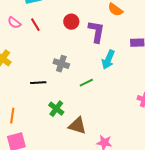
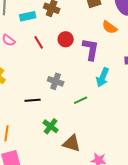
red line: (35, 25) -> (39, 42), moved

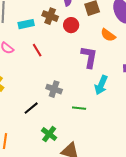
red circle: (66, 39) -> (71, 25), moved
black line: (33, 100) -> (31, 108), turned -35
green line: (81, 100) -> (79, 108), turned 32

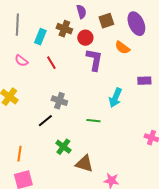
cyan rectangle: (26, 24) -> (40, 37), turned -56
purple L-shape: (89, 57) -> (94, 60), moved
gray cross: (54, 89) -> (59, 101), moved

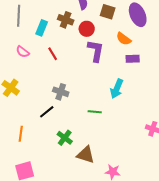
brown square: (106, 21) -> (108, 12), turned 35
purple rectangle: (144, 81) -> (133, 59), moved
orange line: (19, 154) -> (21, 134), moved

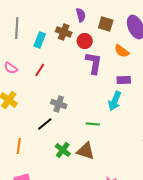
pink semicircle: (23, 52) -> (11, 68), moved
red line: (53, 54) -> (40, 70), moved, turned 64
purple rectangle: (133, 59) -> (124, 80), moved
brown triangle: (86, 155) -> (86, 151), moved

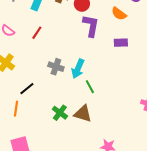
cyan arrow: (115, 101) -> (78, 69), moved
black line: (45, 124) -> (27, 89), moved
green line: (93, 124) -> (90, 87), turned 56

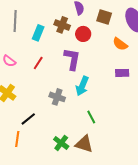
purple L-shape: (91, 26) -> (72, 59), moved
cyan arrow: (78, 69) -> (82, 86), moved

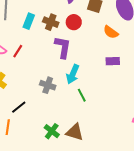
brown cross: (62, 25) -> (51, 22), moved
red line: (38, 63) -> (18, 51), moved
green line: (91, 117) -> (82, 95), moved

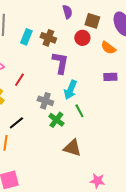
red circle: (74, 22) -> (82, 38), moved
red line: (18, 51) -> (19, 80), moved
green cross: (52, 131) -> (56, 120), moved

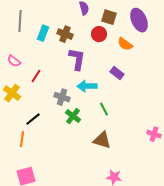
purple rectangle: (110, 77) -> (117, 73), moved, turned 40
cyan arrow: (70, 90) -> (87, 86), turned 66
green line: (79, 111) -> (104, 109), moved
brown triangle: (72, 148) -> (102, 140), moved

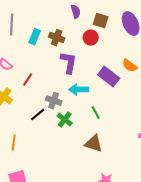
orange semicircle: (125, 44) -> (130, 66), moved
purple rectangle: (117, 73) -> (109, 77), size x1.5
black line: (33, 119) -> (38, 115), moved

